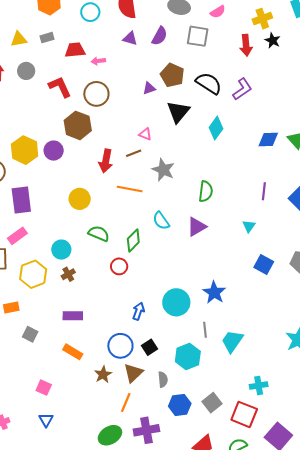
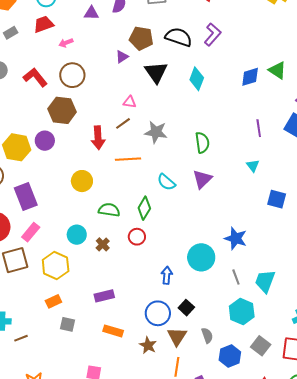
red trapezoid: (75, 50) -> (44, 24), moved
brown cross: (68, 274) -> (103, 244), moved
orange rectangle: (11, 308) -> (53, 301), moved
cyan hexagon: (188, 356) -> (242, 311), moved

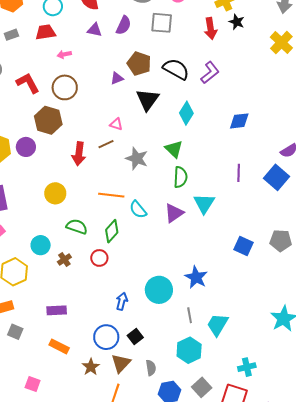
green triangle: (277, 70) -> (174, 149), moved
orange line: (128, 159) -> (111, 195), moved
cyan triangle: (253, 166) -> (204, 203), moved, size x1.6

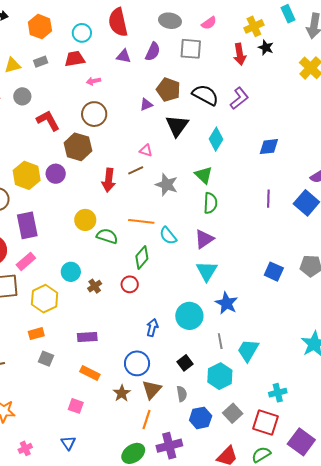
red L-shape: (28, 83) -> (48, 121), moved
cyan triangle: (204, 203) -> (207, 271), moved
green semicircle: (77, 227) -> (107, 236), moved
black square: (135, 336) -> (185, 363), moved
pink square: (33, 384) -> (76, 406), moved

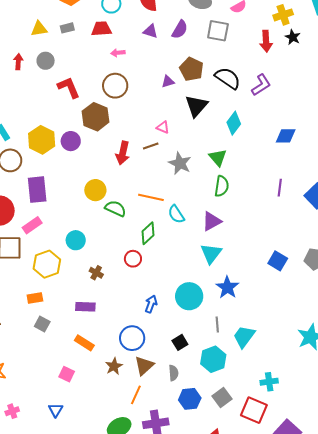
brown cross: (95, 286) -> (96, 273), moved, turned -32

